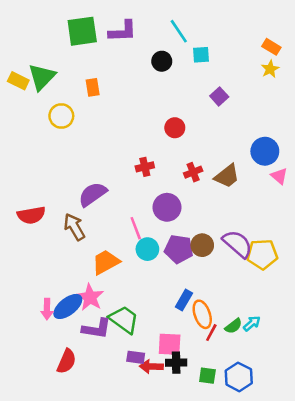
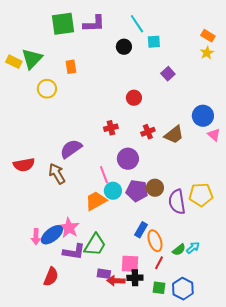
purple semicircle: (237, 244) -> (177, 202), moved, turned -140
orange trapezoid: (106, 262) -> (96, 201), moved
green trapezoid: (124, 320) -> (95, 245), turned 85
red line: (211, 333) -> (159, 263), moved

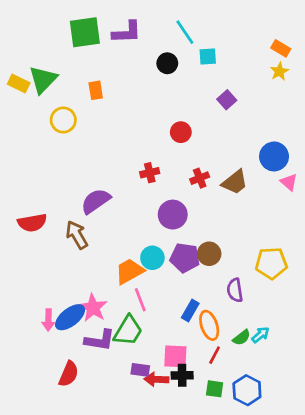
pink line: (104, 175) -> (140, 300), moved
purple semicircle: (177, 202) -> (235, 290), moved, size x0.7

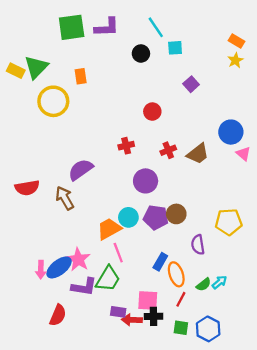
yellow circle: (63, 120) -> (53, 101), size x1.4

